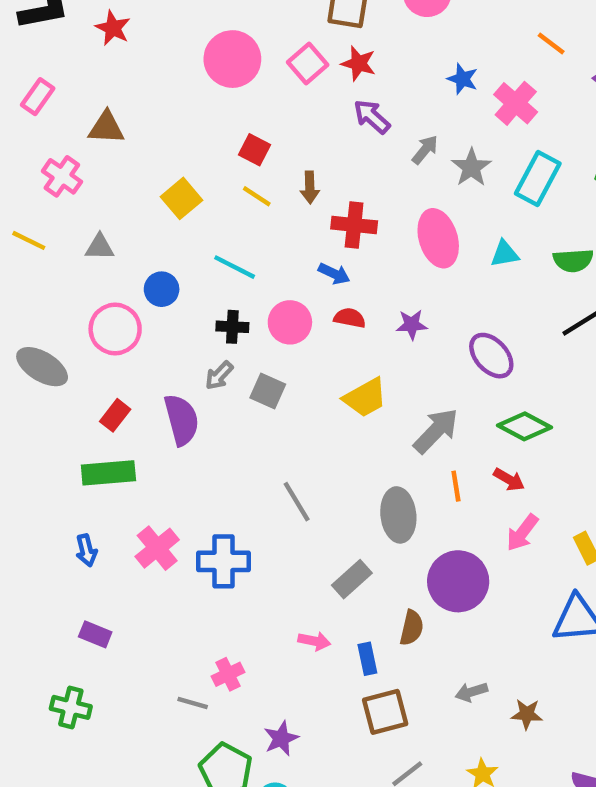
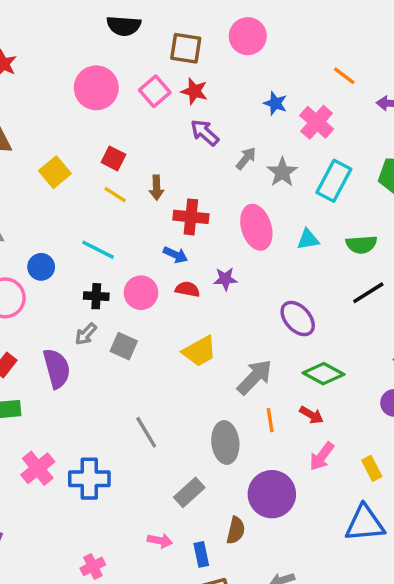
yellow square: (181, 198) -> (55, 172), moved
purple star: (412, 325) -> (225, 279), moved

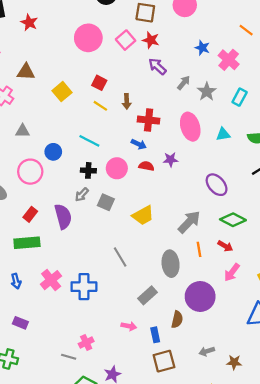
cyan rectangle: (334, 181) -> (240, 97), size x0.7
yellow trapezoid: (200, 351) -> (143, 215), moved

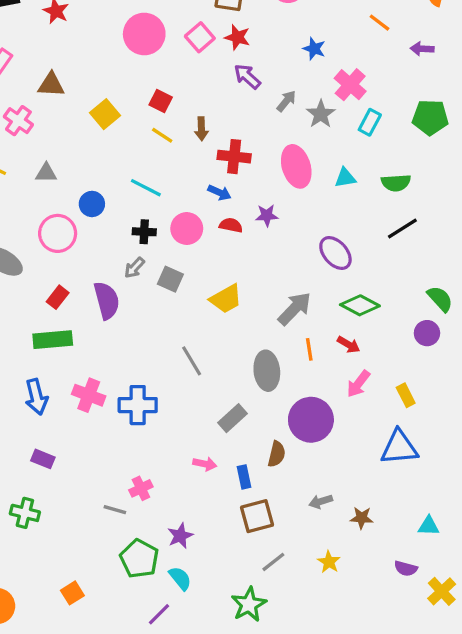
pink cross: (229, 60) -> (350, 85), moved
pink cross: (51, 280) -> (89, 395), turned -30
blue arrow: (16, 281) -> (36, 397), size x1.5

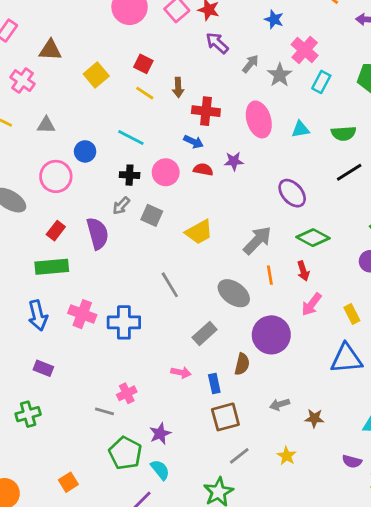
red arrow: (349, 345) -> (303, 271), turned 42
gray ellipse: (267, 371) -> (234, 293), turned -48
green cross: (25, 513) -> (28, 414), turned -30

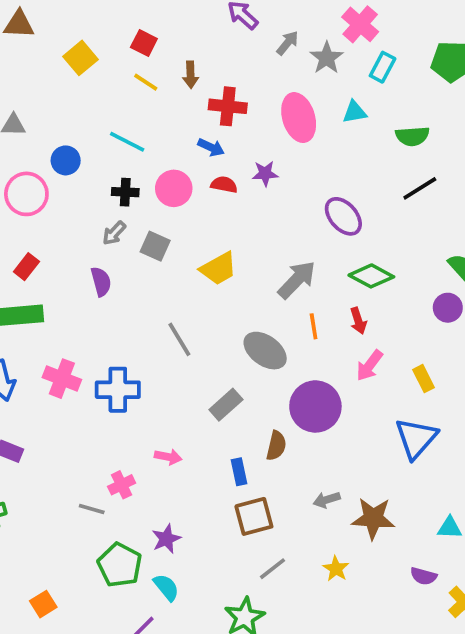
cyan triangle: (300, 129) -> (355, 112), moved
purple semicircle: (98, 233) -> (101, 282), moved, size x0.7
blue triangle: (346, 359) -> (416, 438), turned -44
pink arrow: (181, 372) -> (168, 457), moved
brown star: (314, 418) -> (373, 518), size x1.6

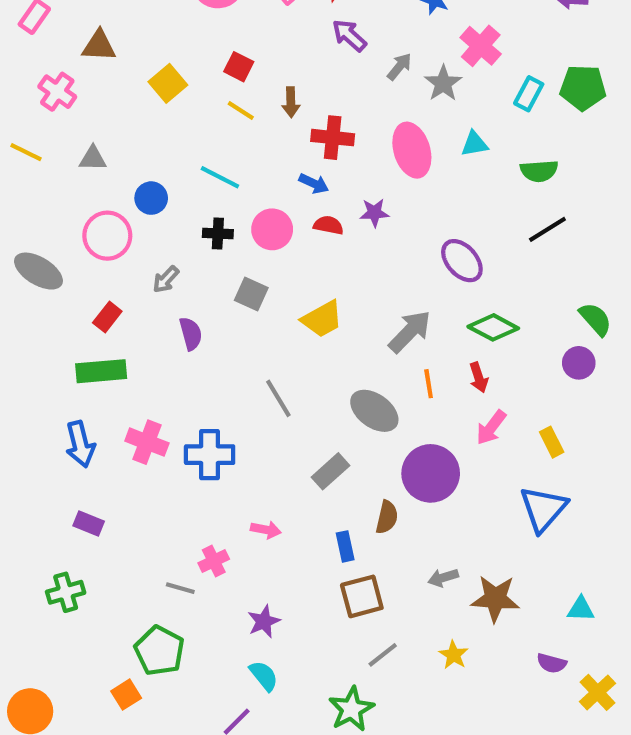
cyan rectangle: (383, 67) -> (529, 94), moved
gray arrow: (114, 233) -> (166, 279), moved
green pentagon: (120, 565) -> (159, 651), moved

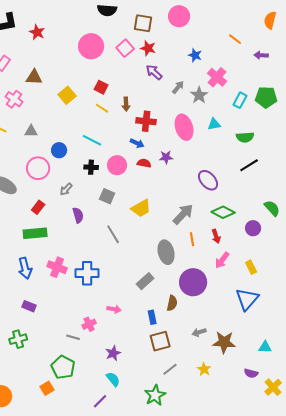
purple circle: (579, 363) -> (253, 228), moved
gray line: (278, 398) -> (113, 234), moved
gray ellipse: (374, 411) -> (166, 252), turned 40

